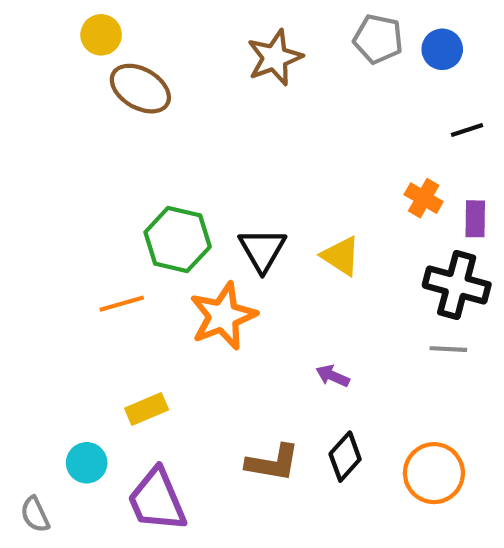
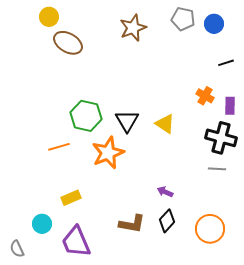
purple arrow: (333, 376) -> (165, 192), moved

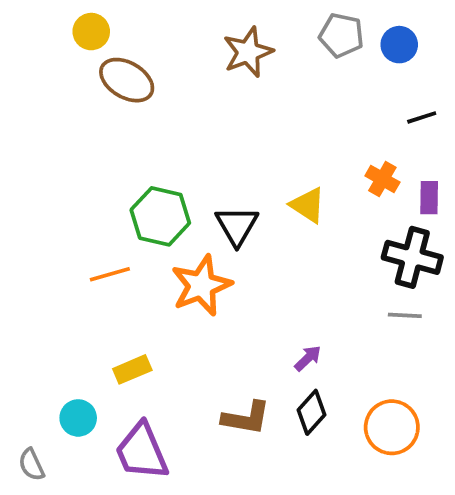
yellow triangle: (165, 124) -> (308, 205), moved
purple arrow: (165, 192) -> (308, 358), turned 112

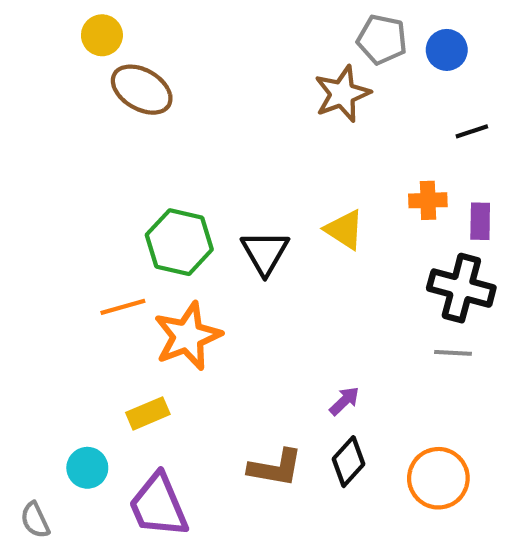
brown star: (248, 52) -> (342, 94), moved
orange cross: (382, 179) -> (428, 200), turned -32
orange star: (201, 285) -> (188, 336), moved

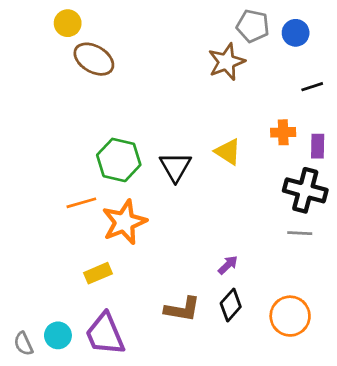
cyan circle: (87, 468) -> (58, 335), moved

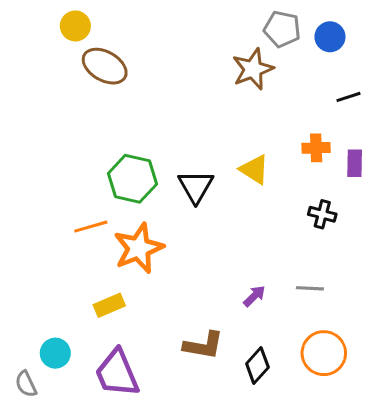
black cross: (305, 190) -> (322, 214), moved, size x0.6
gray line: (300, 233) -> (310, 288), moved
black diamond: (231, 305) -> (257, 365), moved
cyan circle: (58, 335) -> (55, 353), moved

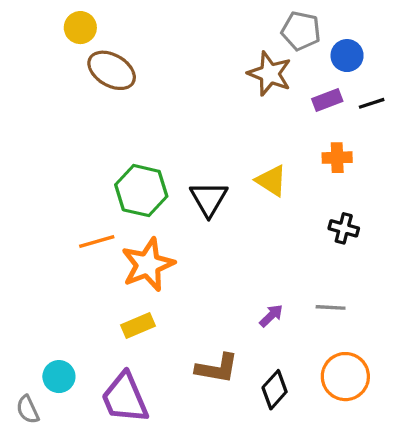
blue circle: (330, 37) -> (347, 56), moved
brown star: (253, 69) -> (270, 74), turned -30
purple rectangle: (355, 163) -> (327, 100), moved, turned 68
yellow rectangle: (109, 305) -> (138, 326), moved

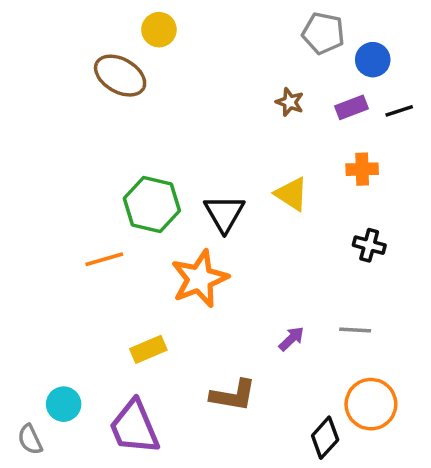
yellow circle: (80, 28) -> (159, 30), moved
brown star: (270, 74) -> (290, 102), moved, size x0.6
orange star: (148, 265) -> (200, 279), moved
black diamond: (275, 390) -> (325, 438), moved

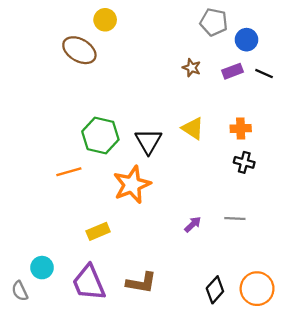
black line: (399, 111) -> (264, 74), turned 42
orange cross: (362, 169) -> (241, 128), moved
brown L-shape: (233, 395) -> (141, 283), moved
orange circle: (371, 404) -> (257, 289), moved

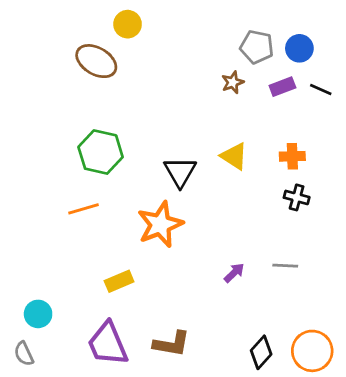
gray pentagon: (214, 22) -> (257, 47), moved
brown star: (192, 68) -> (233, 82), turned 30
green hexagon: (100, 135) -> (101, 152), moved
cyan circle: (42, 268) -> (38, 314), moved

